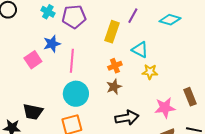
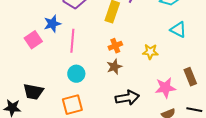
cyan triangle: (140, 50) -> (178, 30), moved
cyan circle: (76, 94) -> (76, 74), size x0.7

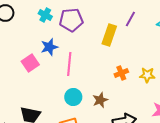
orange cross: (115, 46) -> (121, 73), moved
brown star: (114, 67) -> (100, 100), moved

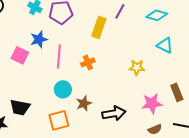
pink square: (30, 63) -> (20, 55), turned -30
orange cross: (121, 73) -> (88, 62), moved
brown star: (100, 100) -> (84, 103), moved

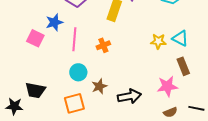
cyan triangle: (165, 45) -> (180, 38), moved
yellow star: (137, 67) -> (158, 41), moved
brown rectangle: (177, 92) -> (183, 66), moved

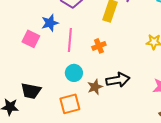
black arrow: (129, 96) -> (118, 80), moved

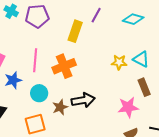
blue star: (50, 23) -> (13, 80), moved
orange cross: (99, 46) -> (64, 66), size x1.6

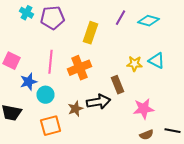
purple line: (96, 15) -> (120, 18), moved
brown rectangle: (144, 87) -> (118, 85), moved
cyan circle: (39, 93) -> (46, 95), moved

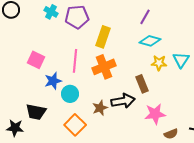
cyan diamond: (148, 21) -> (150, 41), moved
yellow rectangle: (90, 33) -> (103, 37), moved
cyan triangle: (156, 61) -> (181, 60), turned 36
pink star: (144, 109) -> (155, 114), moved
orange square: (50, 126) -> (75, 125), turned -30

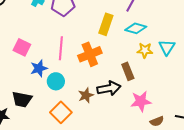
yellow rectangle: (103, 37) -> (106, 24), moved

